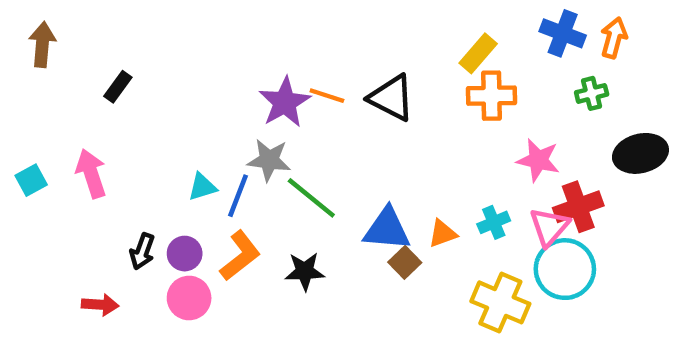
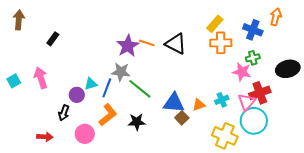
blue cross: (563, 33) -> (253, 30), moved
green cross: (592, 93) -> (253, 58), moved
purple circle: (185, 254) -> (77, 95), moved

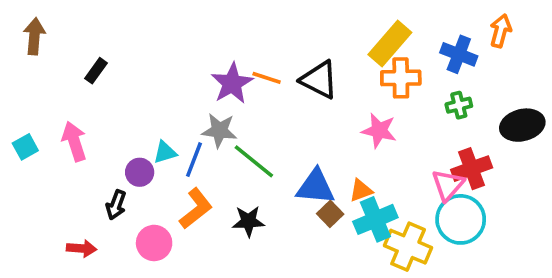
yellow rectangle: (215, 24) -> (390, 43), size x1.4
pink star: (242, 72) -> (379, 131), moved
cyan cross: (222, 100) -> (375, 219), moved, size x1.6

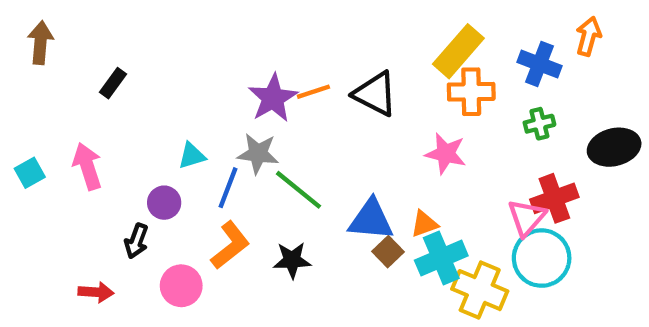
orange line: (267, 78) -> (313, 92), turned -36
cyan triangle: (165, 152) -> (192, 156), moved

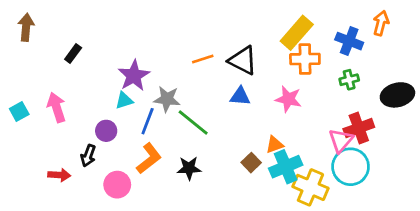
purple star: (273, 98) -> (134, 76), moved
blue triangle: (371, 220) -> (240, 96), moved, size x0.7
red arrow: (96, 292) -> (59, 175), moved

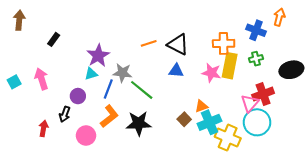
yellow rectangle: (297, 33) -> (230, 66), moved, turned -30
black star: (189, 168) -> (139, 123), size x1.4
red arrow: (59, 175) -> (44, 128), turned -84

